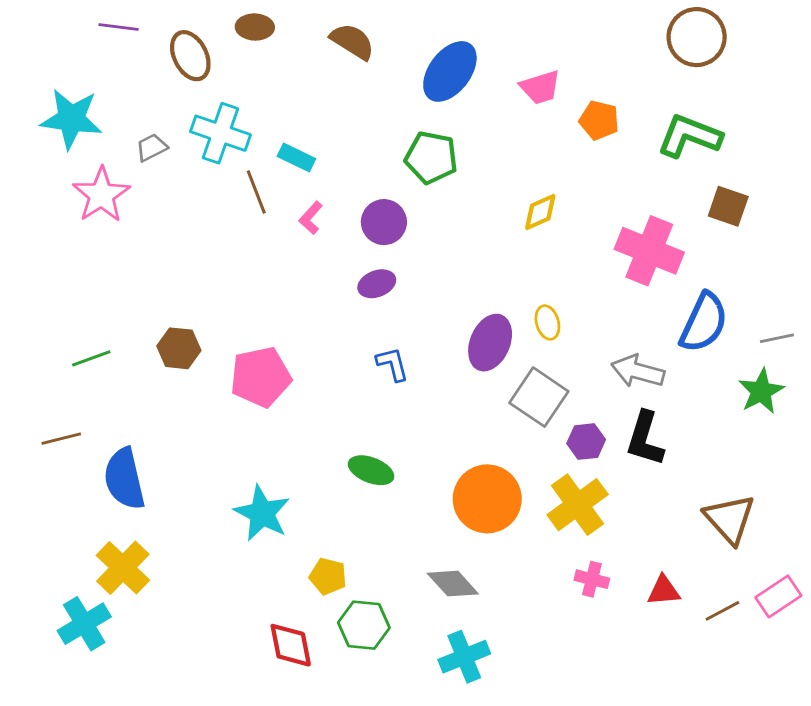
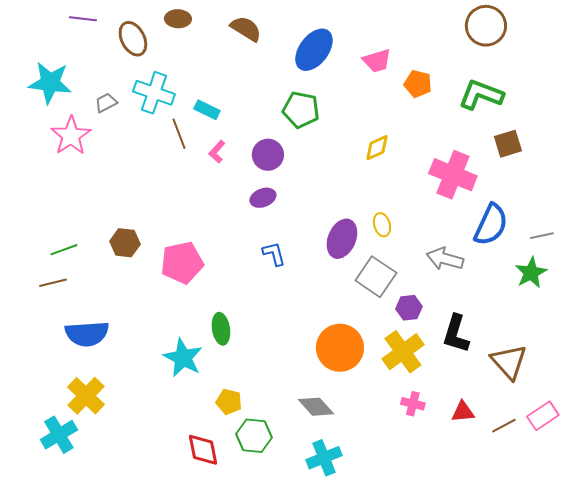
brown square: (728, 206) -> (508, 144), turned -36
brown line: (61, 439) -> (53, 283), moved
black L-shape: (645, 439) -> (456, 334), moved
green ellipse: (371, 470) -> (221, 329), moved, turned 60
blue semicircle: (124, 479) -> (87, 334), turned -81

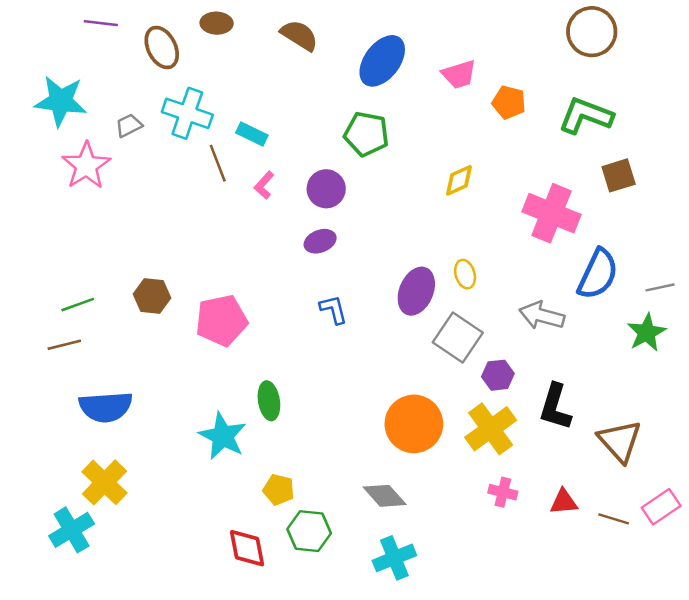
brown line: (504, 426) -> (614, 519), turned 45

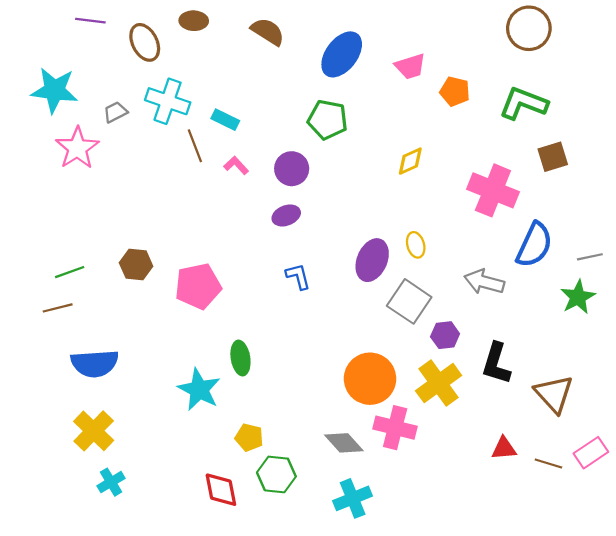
pink L-shape: (264, 185) -> (236, 165), turned 95
pink cross: (503, 492) -> (395, 428), moved, size x1.6
cyan cross: (72, 530) -> (111, 482), moved, size x0.7

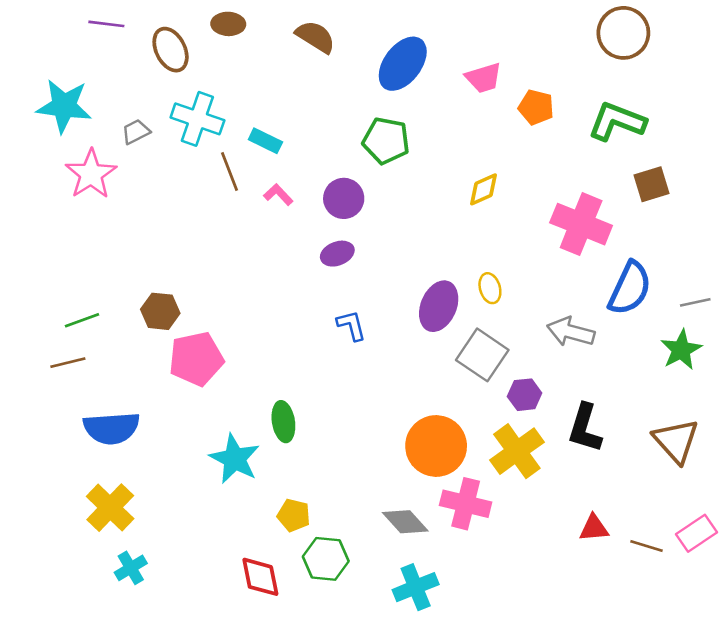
pink pentagon: (198, 286) -> (196, 359), moved
brown triangle: (554, 394) -> (676, 441), moved

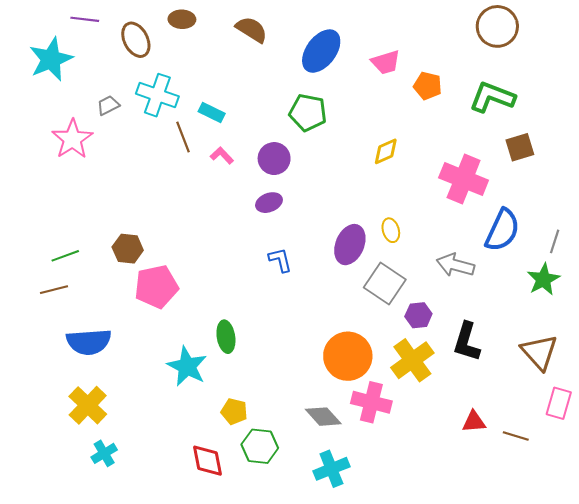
cyan star: (64, 106) -> (51, 59), moved, turned -30
gray line: (695, 302) -> (555, 241), turned -60
pink rectangle: (697, 533) -> (559, 403), moved, turned -40

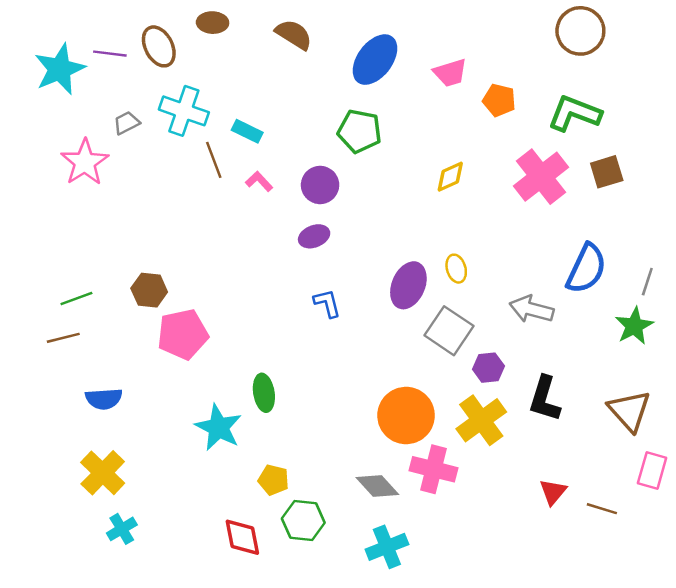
purple line: (85, 19) -> (110, 54), moved
pink cross: (464, 179) -> (541, 177), moved, turned 30
blue semicircle: (89, 342) -> (104, 399), size x0.7
red triangle: (474, 422) -> (553, 492), turned -45

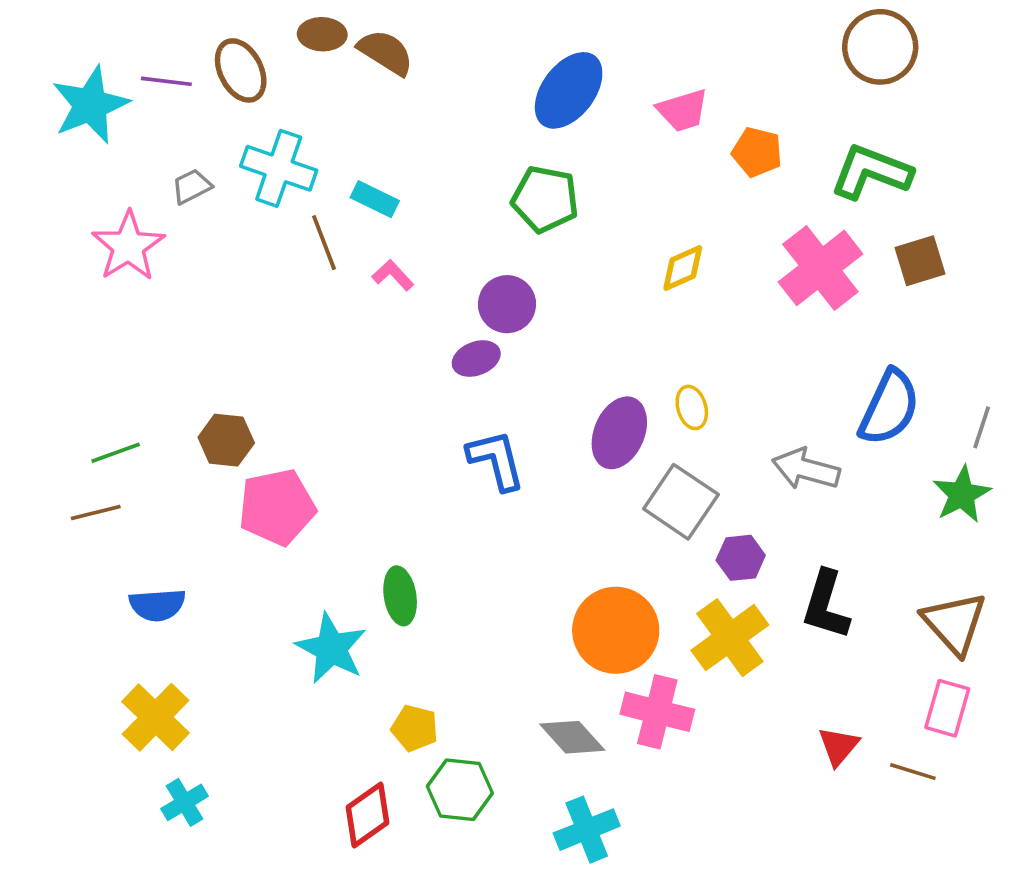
brown semicircle: (294, 34) -> (386, 52), moved
purple circle: (320, 185) -> (507, 304), moved
blue L-shape: (327, 303) -> (496, 460), size x1.4
pink rectangle: (652, 470) -> (947, 708), moved
red diamond: (242, 537) -> (367, 815), turned 66

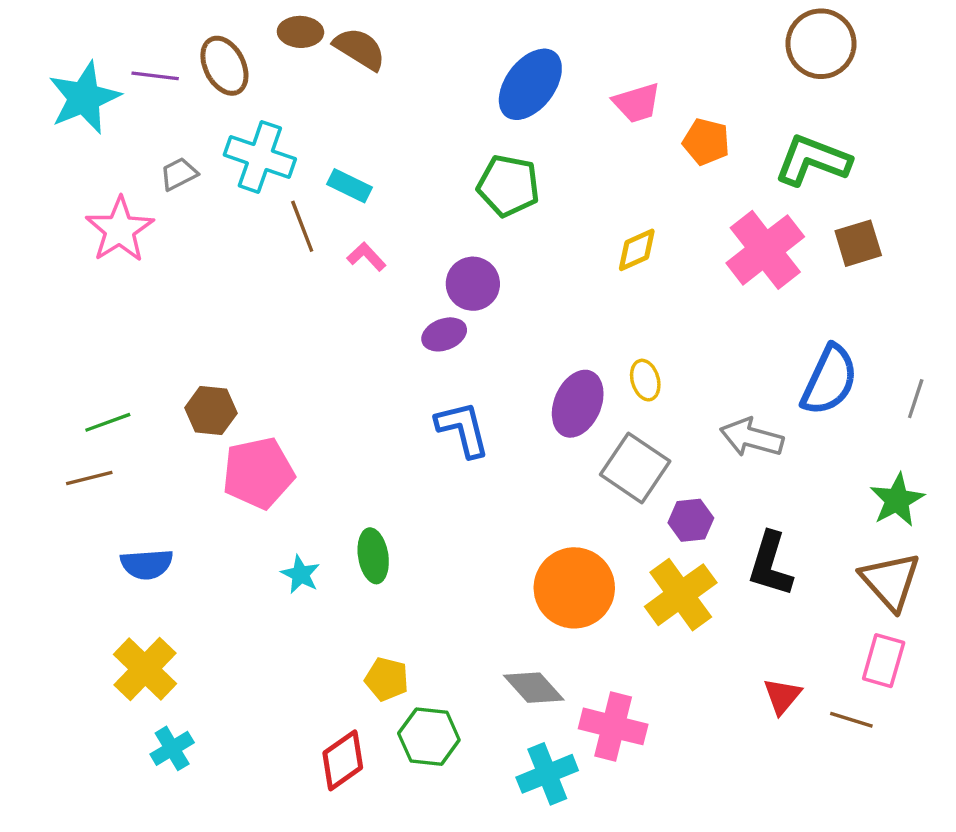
green star: (962, 494) -> (897, 500), moved
cyan star: (331, 648) -> (300, 574), moved, size x0.6
pink cross: (657, 712) -> (613, 726), moved

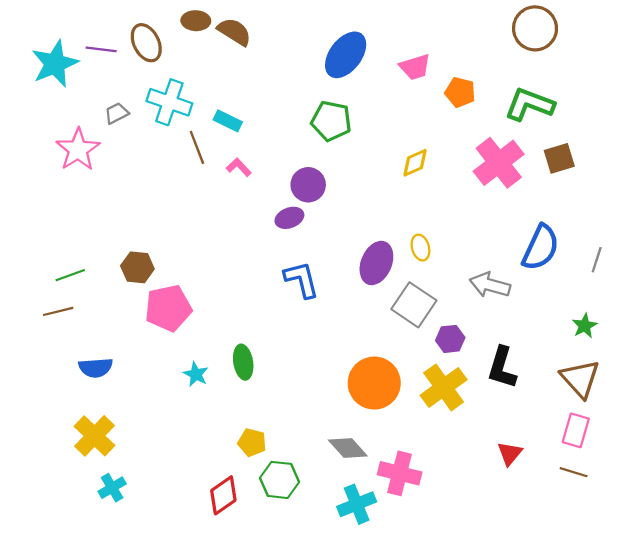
green star: (897, 500) -> (585, 326), size x0.7
brown line: (851, 720) -> (574, 472), moved

